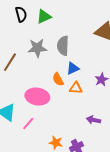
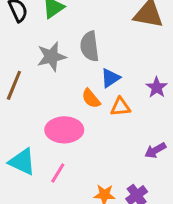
purple arrow: (94, 120) -> (155, 150), turned -32

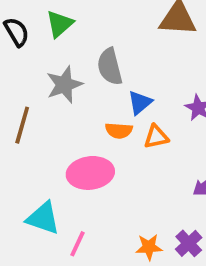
orange semicircle: (91, 98) -> (119, 131), turned -40
pink line: (58, 173) -> (77, 244), moved

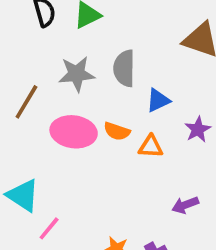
blue triangle: (140, 103) -> (158, 100), moved
pink ellipse: (90, 173) -> (74, 132), moved

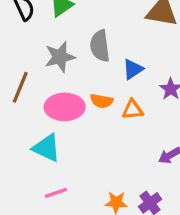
cyan triangle: (23, 195) -> (46, 148), moved
pink line: (49, 228) -> (56, 193), turned 40

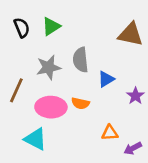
orange triangle: (133, 110) -> (110, 133), moved

